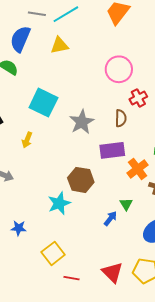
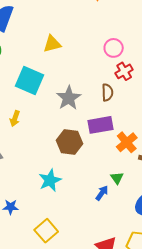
yellow triangle: (59, 45) -> (52, 44), moved
pink circle: (119, 69) -> (114, 48), moved, size x0.7
brown hexagon: (81, 180) -> (70, 142), moved

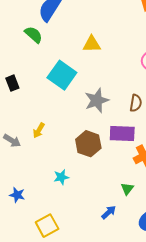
yellow arrow: (15, 118) -> (39, 130), moved
cyan star: (50, 180) -> (61, 177), size x0.7
blue arrow: (102, 193) -> (109, 212), moved

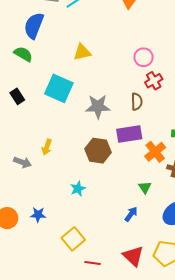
black rectangle: (12, 83) -> (17, 96), moved
gray star: (97, 100) -> (98, 107), turned 30

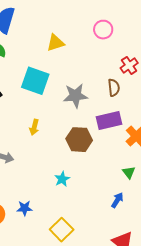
pink circle: (144, 57) -> (103, 30), moved
yellow arrow: (47, 147) -> (34, 127), moved

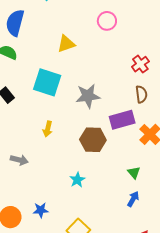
pink circle: (103, 30) -> (107, 21), moved
brown semicircle: (114, 88) -> (141, 94), moved
green triangle: (129, 172) -> (134, 173), moved

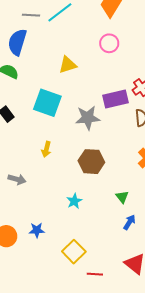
purple rectangle: (122, 120) -> (115, 99), moved
green triangle: (134, 173) -> (122, 197), moved

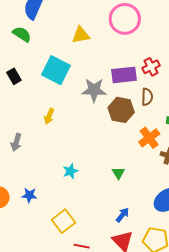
pink circle: (109, 43) -> (125, 19), size x1.6
brown hexagon: (91, 162) -> (121, 110), moved
gray arrow: (17, 179) -> (16, 142), turned 84
blue arrow: (129, 222) -> (122, 215), moved

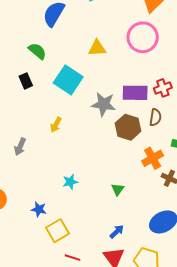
green semicircle: (22, 34) -> (37, 51), moved
blue star: (29, 195) -> (39, 209), moved

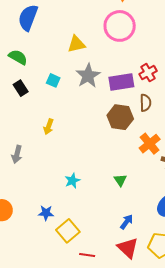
cyan square: (68, 80) -> (53, 80), size x0.5
black rectangle: (26, 81) -> (21, 88), moved
gray star: (104, 104) -> (88, 76), moved, turned -30

